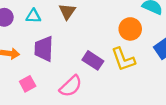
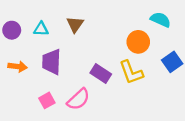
pink square: (28, 84) -> (47, 100), moved

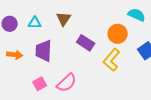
yellow L-shape: (131, 72) -> (112, 60), turned 60
purple rectangle: (101, 74) -> (86, 43), moved

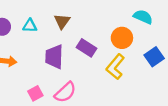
purple trapezoid: (44, 51) -> (54, 57), moved

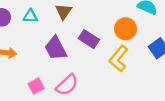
purple trapezoid: (54, 57) -> (56, 48), turned -30

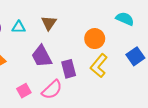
orange circle: (125, 29) -> (95, 39), moved
purple rectangle: (89, 39) -> (69, 69), moved, turned 42

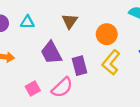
brown triangle: (49, 23) -> (70, 21), moved

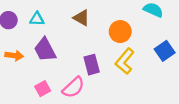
brown triangle: (70, 21) -> (81, 18), turned -35
purple trapezoid: (51, 53) -> (45, 50), moved

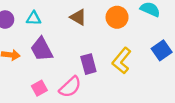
orange circle: (120, 32) -> (117, 17), moved

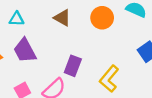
yellow L-shape: (122, 61) -> (109, 79), moved
purple rectangle: (88, 64) -> (73, 66), turned 36

